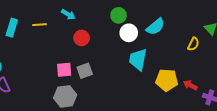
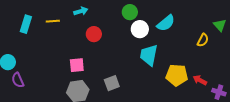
cyan arrow: (68, 14) -> (81, 11), turned -48
gray square: (85, 71) -> (112, 83), moved

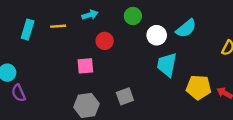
green circle: (130, 12) -> (133, 16), moved
pink square: (77, 65) -> (85, 66), moved

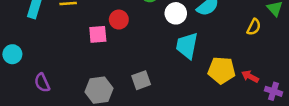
pink square: (85, 66) -> (98, 34), moved
purple semicircle: (19, 93) -> (42, 83), moved

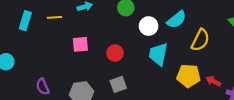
red circle: (119, 20) -> (115, 53), moved
yellow semicircle: (254, 27) -> (200, 40), moved, size x1.5
purple semicircle: (42, 83) -> (43, 87), moved

